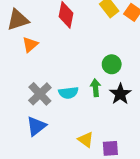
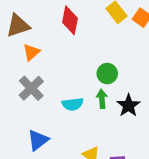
green circle: (112, 64) -> (107, 74), moved
gray cross: (40, 94) -> (31, 88), moved

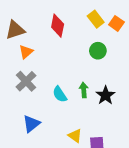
green circle: (107, 74) -> (98, 51), moved
cyan semicircle: (73, 104) -> (60, 94), turned 63

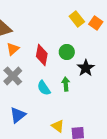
red diamond: (58, 26) -> (42, 55), moved
green circle: (98, 51) -> (67, 52), moved
black star: (106, 95) -> (86, 68), moved

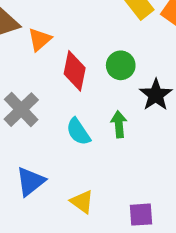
orange triangle: (13, 49) -> (40, 40), moved
yellow triangle: (58, 126) -> (82, 202), moved

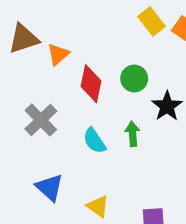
blue triangle: (30, 181) -> (49, 187), turned -40

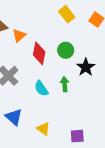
yellow rectangle: (151, 21) -> (67, 14), moved

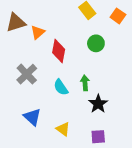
green circle: (66, 50) -> (96, 43), moved
black star: (86, 67) -> (98, 104), moved

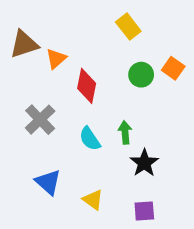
orange square: (118, 16) -> (173, 68), moved

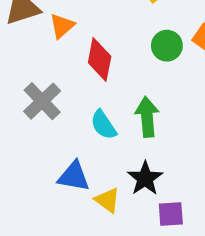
green arrow: (125, 132) -> (147, 117), size x1.4
black star: (144, 163) -> (145, 178), moved
blue triangle: (48, 182) -> (74, 176), moved, turned -32

